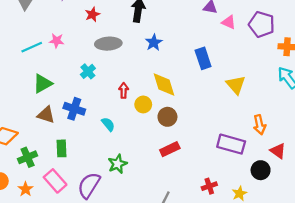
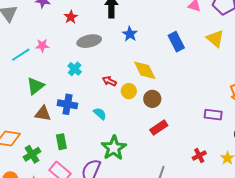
yellow triangle: (236, 85) -> (215, 38), moved
red arrow: (124, 90) -> (109, 81), turned -56
purple rectangle: (231, 144) -> (213, 115), size x0.7
green star: (118, 164) -> (114, 148), size x1.4

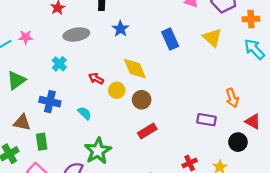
brown triangle: (43, 114) -> (22, 122), moved

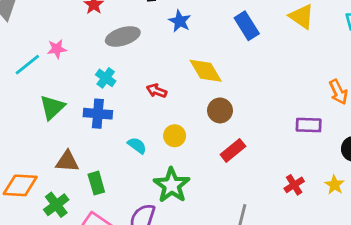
yellow circle: (117, 90) -> (175, 136), moved
blue cross: (50, 102) -> (98, 114), moved
cyan semicircle: (85, 113) -> (137, 145), moved

